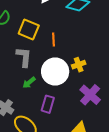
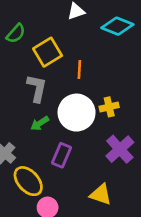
yellow square: (29, 29) -> (48, 52), turned 30

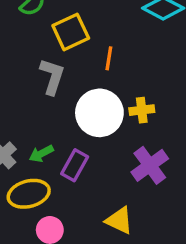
green arrow: (40, 123) -> (41, 154), moved
yellow ellipse: (28, 181) -> (29, 194), turned -68

